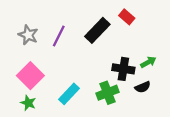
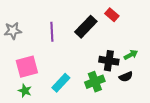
gray star: (28, 35) -> (13, 31), moved, turned -30
purple line: (59, 36) -> (52, 32), turned -30
pink square: (30, 76) -> (27, 67), turned 30

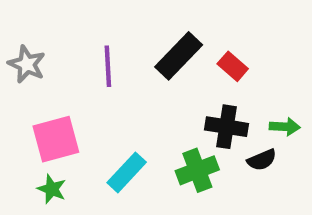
red rectangle: (112, 15) -> (233, 66), moved
gray star: (13, 31) -> (27, 64), turned 30
green arrow: (131, 55) -> (285, 127), moved, turned 32

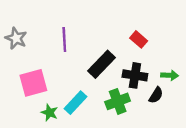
black rectangle: (179, 56) -> (102, 64), moved
black semicircle: (262, 160) -> (156, 95), turned -35
green star: (52, 189) -> (50, 113), moved

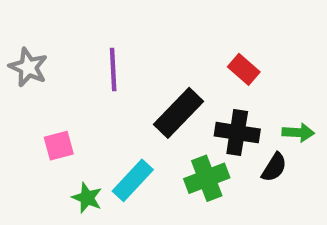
pink square: (33, 83) -> (59, 146), size x0.6

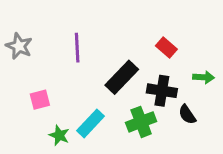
green arrow: (298, 133) -> (204, 77), moved
black semicircle: (274, 167) -> (187, 114), turned 114

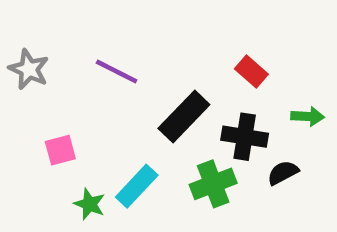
purple line: (77, 48) -> (117, 71), turned -60
black semicircle: (187, 114) -> (283, 173), turned 96

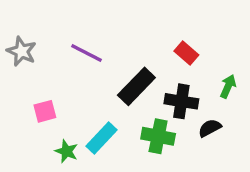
green arrow: (308, 116) -> (228, 86), turned -70
green cross: (213, 184) -> (158, 136), turned 32

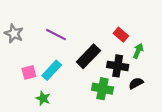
green arrow: (228, 86) -> (138, 51), moved
cyan rectangle: (101, 138) -> (52, 70), moved

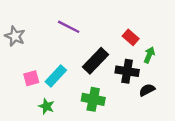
purple line: (56, 35) -> (69, 27), moved
green cross: (102, 89) -> (93, 99), moved

